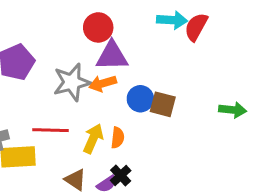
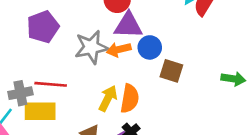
blue circle: (140, 99) -> (150, 47), moved
red line: (50, 130) -> (51, 84), moved
orange semicircle: (118, 138) -> (130, 99), size x1.5

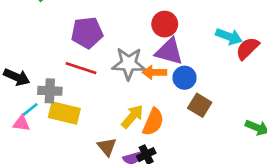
red line: (51, 84) -> (81, 68), moved

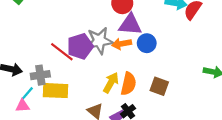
purple pentagon: (87, 33) -> (80, 46), moved
red line: (81, 68) -> (62, 52), turned 30
brown square: (200, 105) -> (159, 86), moved

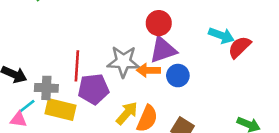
purple triangle: (130, 25) -> (163, 50), turned -35
purple pentagon: (80, 46) -> (93, 89), moved
red line: (62, 52) -> (77, 66), turned 45

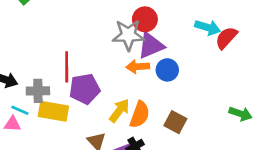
gray star: (123, 62) -> (128, 35), moved
cyan line: (27, 106) -> (20, 110), turned 66

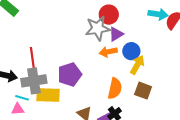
purple triangle: (151, 46) -> (116, 34), size x0.7
red line: (67, 67) -> (32, 59), moved
gray cross: (38, 91) -> (34, 81), size x1.4
yellow arrow: (119, 111) -> (137, 65), moved

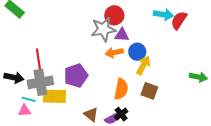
purple triangle: (116, 34) -> (122, 35), turned 35

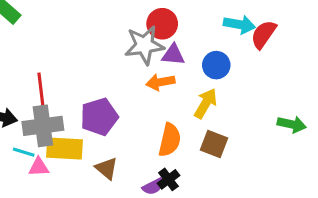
blue circle: (137, 52) -> (216, 65), moved
pink triangle: (25, 111) -> (39, 167), moved
brown triangle: (91, 114) -> (106, 168), moved

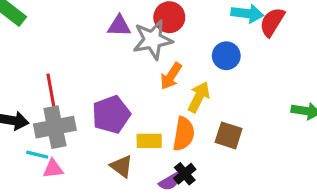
purple triangle: (173, 55) -> (119, 26), moved
orange arrow: (160, 82) -> (171, 76), turned -44
yellow arrow: (206, 103) -> (199, 97), moved
yellow rectangle: (64, 148) -> (149, 141), moved, size x0.7

